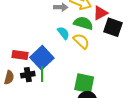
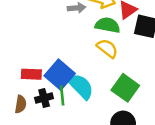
cyan semicircle: (63, 33) -> (81, 86), moved, size x1.6
green square: (84, 83) -> (125, 88), moved, turned 30

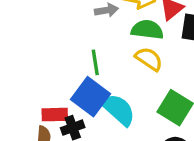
red rectangle: (31, 74) -> (55, 115), moved
green line: (62, 95) -> (95, 62), moved

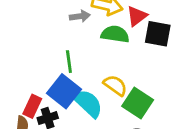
yellow semicircle: (149, 59) -> (115, 85), moved
red rectangle: (55, 115) -> (32, 106), turned -65

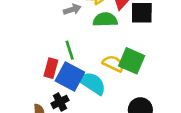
green square: (138, 103) -> (132, 61), moved
red rectangle: (32, 106) -> (51, 68), moved

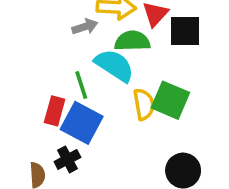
yellow semicircle: (113, 64) -> (144, 104), turned 55
cyan semicircle: (92, 83) -> (114, 65), moved

